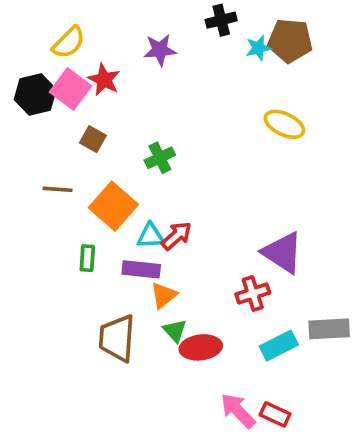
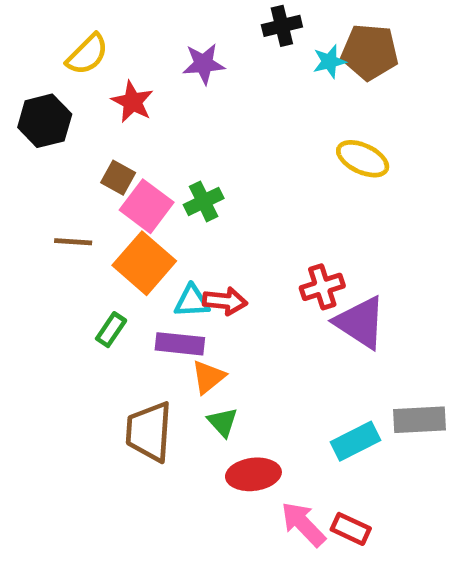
pink square: (71, 89) -> (147, 206), moved
red arrow: (177, 236) -> (225, 301), turned 48
green rectangle: (87, 258) -> (111, 330), turned 30
red cross: (253, 293) -> (322, 287), moved
red ellipse: (201, 347) -> (253, 474), moved

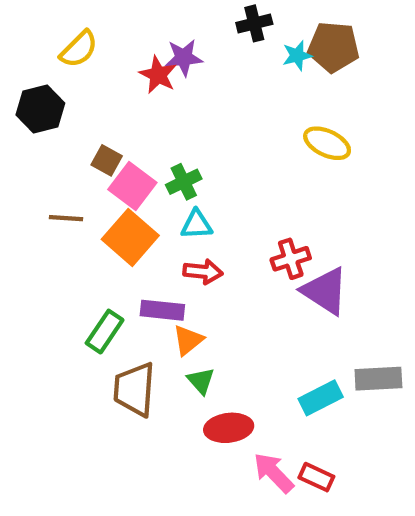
red star: (132, 102) -> (158, 75), moved
cyan triangle: (192, 301) -> (197, 225), moved
green rectangle: (111, 330) -> (105, 332), moved, size x1.4

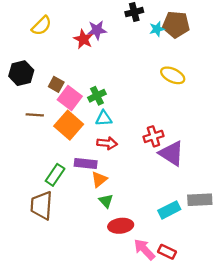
black hexagon: (40, 109) -> (21, 73), moved
brown trapezoid: (134, 389) -> (42, 205), moved

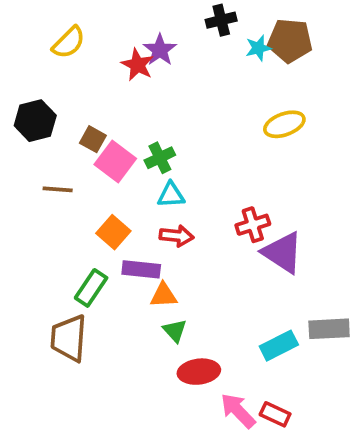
purple star: (97, 30) -> (160, 50), turned -30
yellow ellipse: (173, 75) -> (284, 124), turned -45
orange square: (69, 125) -> (113, 232), moved, size x0.7
orange triangle: (99, 179) -> (164, 295), turned 36

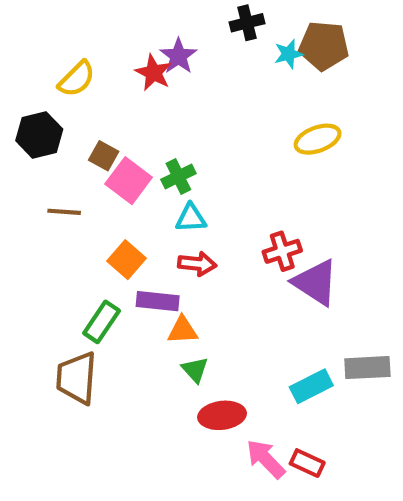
yellow semicircle: (69, 42) -> (77, 79), moved

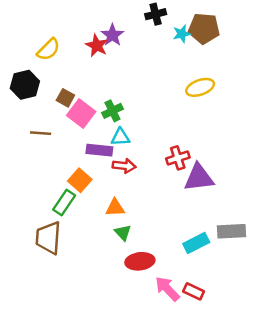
orange square: (126, 260) -> (80, 180), moved
purple triangle: (315, 282) -> (199, 178), turned -40
purple rectangle: (158, 301) -> (99, 150), moved

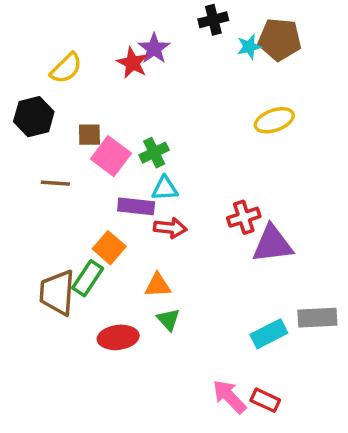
brown square: (65, 98) -> (89, 135), turned -30
brown trapezoid: (48, 238) -> (57, 293), moved
red ellipse: (140, 261) -> (118, 337), moved

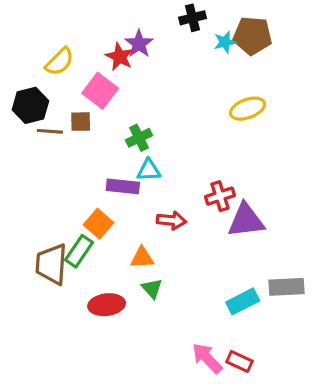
pink square: (111, 156) -> (100, 91), moved
brown line: (55, 183) -> (50, 131), moved
red arrow: (170, 228) -> (171, 220), moved

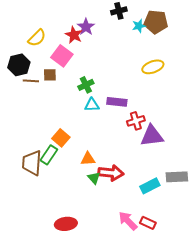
purple rectangle: (123, 186) -> (117, 102), moved
red arrow: (171, 220) -> (111, 173), moved, size x1.4
red ellipse: (107, 305) -> (66, 224), moved

